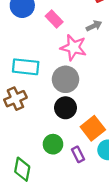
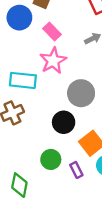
pink star: (73, 47) -> (53, 61), moved, turned 30
gray circle: (66, 79) -> (81, 93), moved

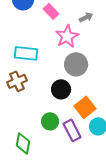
pink star: (53, 61) -> (67, 36), moved
purple rectangle: (76, 170) -> (72, 130), size x1.5

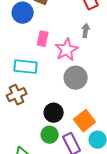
pink rectangle: (51, 11) -> (43, 39), moved, turned 56
gray arrow: (86, 17) -> (86, 31), turned -56
black circle: (61, 89) -> (54, 113), moved

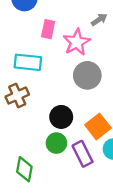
gray arrow: (86, 31) -> (99, 20), turned 48

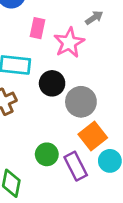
gray circle: (87, 75) -> (81, 102), moved
black circle: (61, 117) -> (52, 83), moved

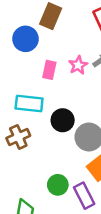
pink star: (69, 43) -> (78, 65), moved, size x0.7

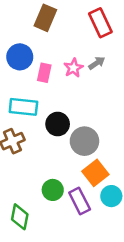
blue circle: (25, 39) -> (20, 57), moved

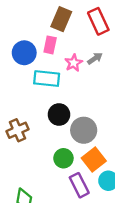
brown rectangle: (45, 18) -> (61, 19), moved
pink rectangle: (44, 73) -> (50, 45), moved
cyan rectangle: (23, 107) -> (47, 79), moved
green circle: (53, 190) -> (63, 158), moved

